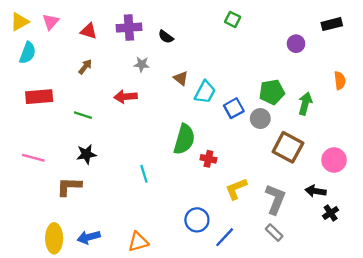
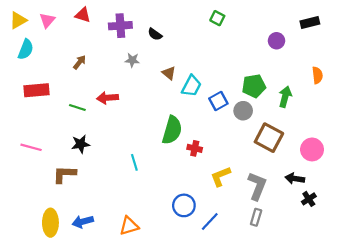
red triangle: (89, 31) -> (83, 15), moved
red arrow: (126, 97) -> (107, 98), moved
gray rectangle: (274, 233) -> (256, 217), turned 63

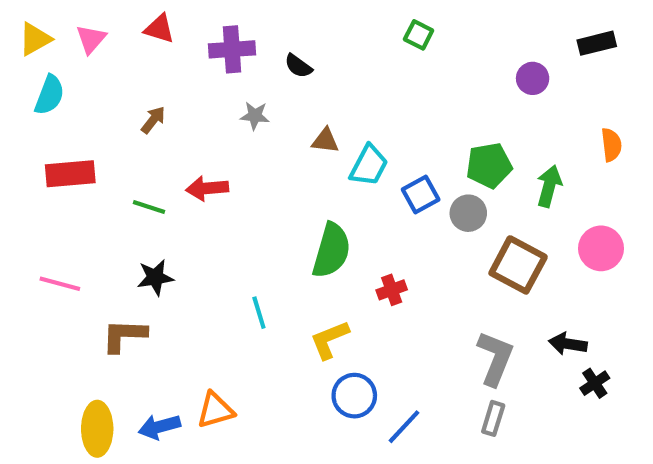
brown triangle: (169, 73) -> (325, 141), turned -32
red cross: (195, 148) -> (392, 290), moved, turned -32
pink circle: (312, 149) -> (601, 248), moved
yellow L-shape: (221, 176) -> (329, 340), moved
orange triangle: (129, 226) -> (215, 410), moved

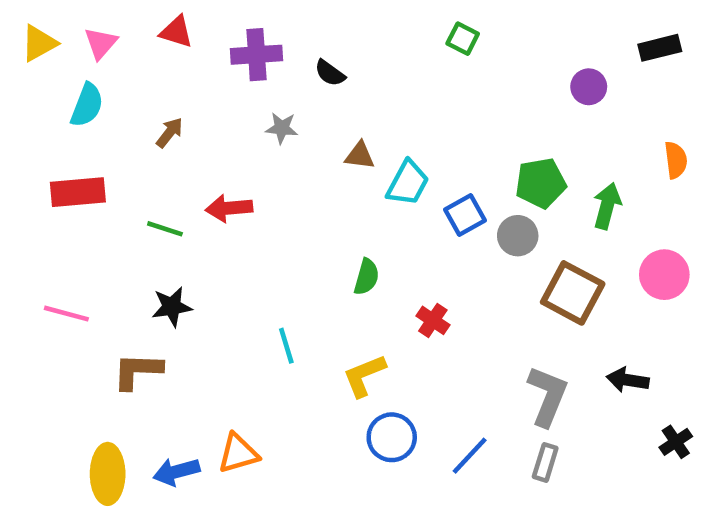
cyan semicircle: (50, 95) -> (87, 105), moved
green semicircle: (331, 250) -> (366, 277), size x0.6
red cross: (392, 290) -> (433, 320), turned -36
black cross: (595, 383) -> (676, 442), moved
blue line: (404, 427) -> (470, 456), moved

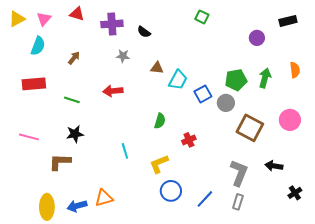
green arrow: (607, 206) -> (265, 78), moved
red arrow: (229, 208) -> (113, 91), moved
red cross: (433, 320) -> (189, 140), turned 32

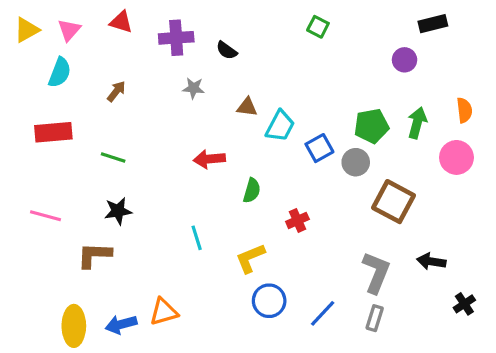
black rectangle: (288, 21) -> (433, 24), moved
red arrow: (113, 91) -> (209, 159), moved
pink circle: (290, 120) -> (456, 157), moved

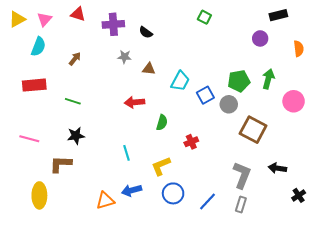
brown triangle: (247, 107) -> (149, 69), moved
orange semicircle: (464, 110) -> (299, 49), moved
blue arrow: (121, 324) -> (132, 190), moved
yellow ellipse: (74, 326) -> (39, 195), moved

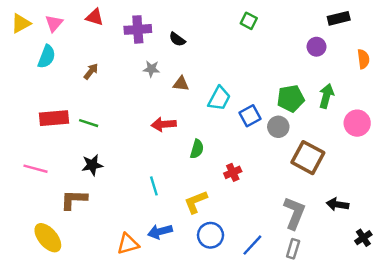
red rectangle: (34, 85) -> (54, 118), moved
yellow ellipse: (39, 195) -> (48, 238), turned -40

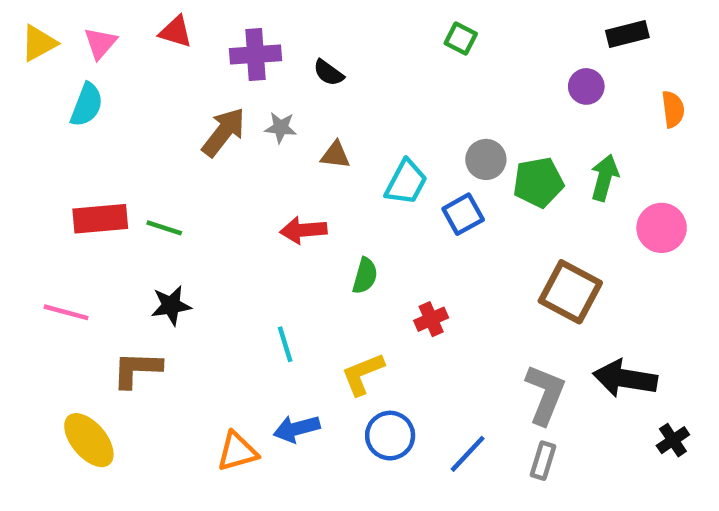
brown arrow: (91, 71) -> (224, 132), moved, size x1.6
gray circle: (278, 127) -> (486, 159), moved
black arrow: (337, 204) -> (625, 378), size x1.5

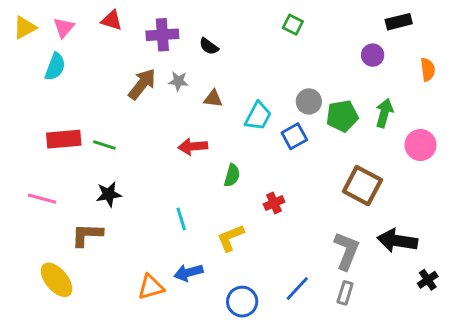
blue circle: (390, 436) -> (242, 302), moved

